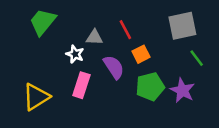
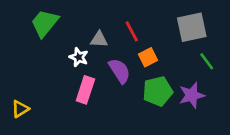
purple star: (182, 90) -> (192, 95), turned 30
yellow triangle: (36, 97) -> (20, 109), moved, size x0.6

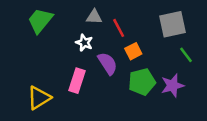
gray triangle: (99, 39) -> (94, 17), moved
white star: (79, 57) -> (84, 43), moved
yellow triangle: (20, 109) -> (39, 98), moved, size x1.5

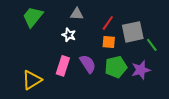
gray square: (172, 24) -> (133, 32), moved
red line: (119, 28) -> (108, 23), moved, turned 63
orange square: (133, 51) -> (109, 42), turned 32
purple semicircle: (108, 63) -> (88, 64), moved

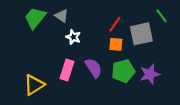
gray triangle: (77, 14) -> (62, 16), moved, turned 32
green line: (152, 45) -> (162, 16), moved

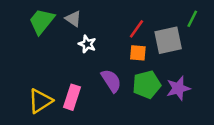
green line: (162, 16) -> (192, 19), turned 64
pink rectangle: (67, 70) -> (72, 97), moved

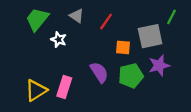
gray triangle: (73, 19) -> (77, 16), moved
red line: (136, 29) -> (106, 21), moved
white star: (87, 44) -> (59, 40), moved
purple star: (178, 88) -> (159, 65), moved

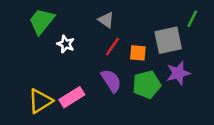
gray triangle: (77, 16) -> (106, 20), moved
red line: (106, 21) -> (112, 47), moved
pink rectangle: (64, 87) -> (72, 97), turned 40

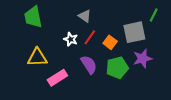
green trapezoid: (42, 21) -> (33, 17), turned -50
white star: (66, 44) -> (71, 39), moved
orange square: (138, 53) -> (110, 42), turned 32
yellow triangle: (40, 101) -> (37, 58), moved, turned 30

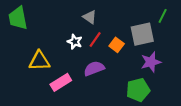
green trapezoid: (33, 17) -> (18, 18), moved
purple semicircle: (89, 65) -> (94, 68), turned -78
green pentagon: (117, 68) -> (138, 90), moved

